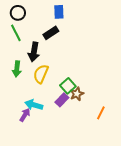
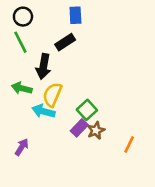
green arrow: (17, 69) -> (22, 88), turned 98
brown star: (77, 94) -> (96, 130), moved
cyan arrow: (34, 105) -> (43, 111), moved
purple arrow: (25, 115) -> (22, 147), moved

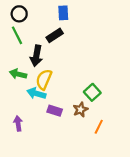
green square: (87, 110) -> (92, 92), moved
purple rectangle: (79, 128) -> (55, 111), moved, turned 64
orange line: (129, 144) -> (99, 127), moved
purple arrow: (22, 147) -> (18, 124), turned -40

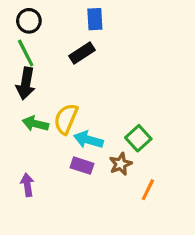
black arrow: (36, 56) -> (26, 84), moved
green arrow: (18, 74) -> (35, 124), moved
cyan arrow: (36, 93) -> (88, 140), moved

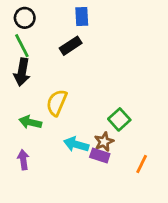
green arrow: (35, 124) -> (30, 122), moved
cyan arrow: (88, 140) -> (76, 144), moved
purple rectangle: (82, 166) -> (100, 156), moved
orange line: (148, 190) -> (142, 164), moved

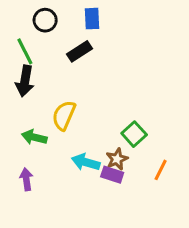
black circle: (25, 18) -> (45, 20), moved
orange line: (142, 164) -> (161, 170), moved

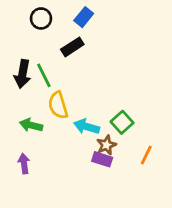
blue rectangle: (92, 19) -> (84, 17), turned 42
green line: (25, 51) -> (44, 75), moved
yellow semicircle: (64, 115) -> (58, 105), turned -40
cyan arrow: (86, 162) -> (87, 127), moved

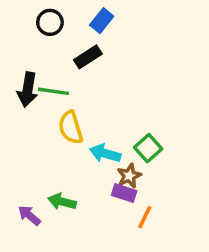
green line: (44, 75) -> (53, 91), turned -55
green arrow: (31, 125) -> (62, 202), moved
orange line: (146, 155) -> (145, 217), moved
purple arrow: (24, 164) -> (29, 215), moved, turned -42

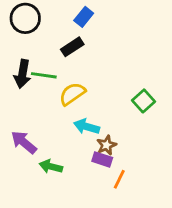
black circle: (50, 22) -> (25, 18), moved, size x1.4
yellow semicircle: (71, 127) -> (72, 94), moved, turned 72
green square: (148, 148) -> (144, 101), moved
purple arrow: (29, 215) -> (24, 142), moved, size x1.4

